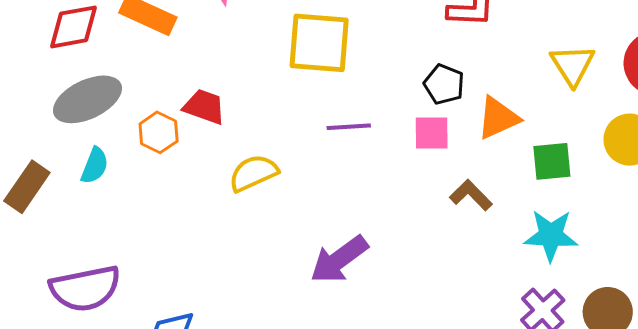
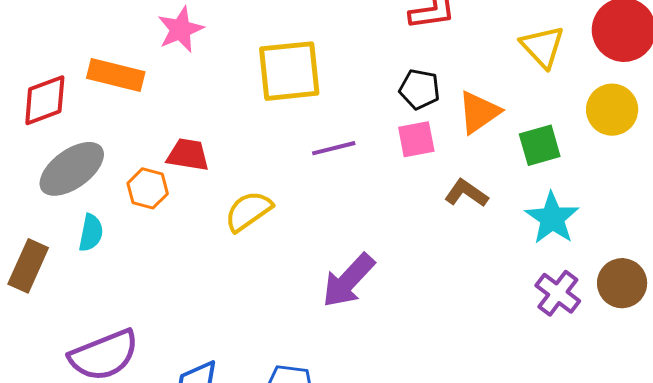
cyan star: (551, 235) -> (552, 218), turned -30

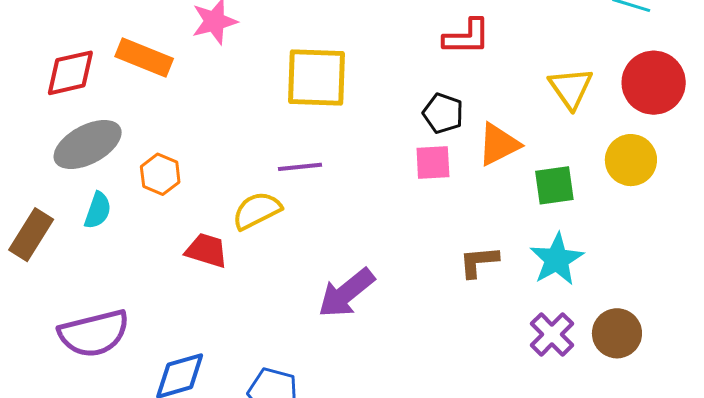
purple line: (334, 148) -> (300, 167), moved
red trapezoid: (188, 155) -> (206, 250), moved
brown L-shape: (466, 193) -> (479, 262), moved, turned -48

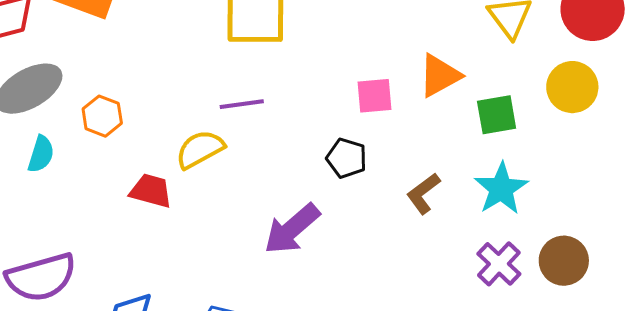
black pentagon: (443, 113) -> (347, 158), moved
brown L-shape: (479, 262) -> (423, 193), turned -30

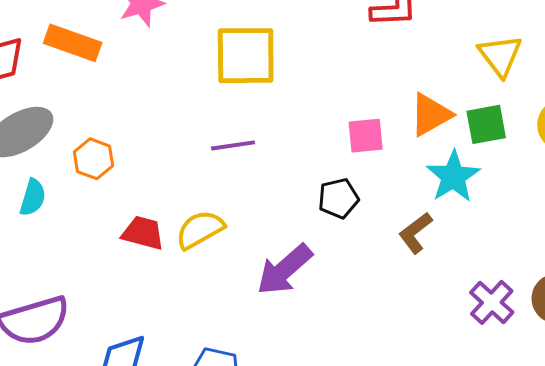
green square: (497, 115) -> (486, 124), moved
yellow semicircle: (200, 149) -> (200, 230), moved
black pentagon: (347, 158) -> (338, 198), turned -30
cyan star: (501, 189) -> (453, 176), moved

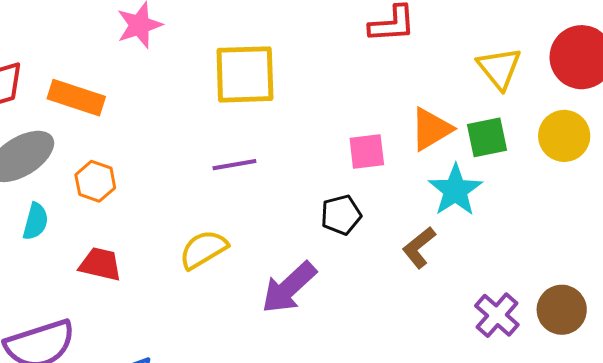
orange rectangle: (73, 43) -> (76, 98), moved
red trapezoid: (143, 233) -> (100, 264), moved

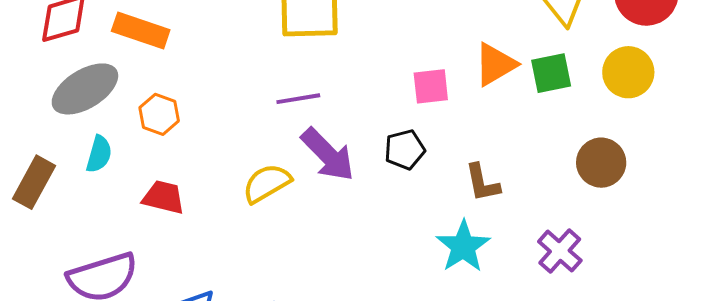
cyan star: (455, 190) -> (463, 246), moved
brown L-shape: (419, 247) -> (482, 183), turned -63
purple arrow: (289, 287) -> (328, 155), moved, turned -92
brown circle: (562, 310) -> (601, 163), moved

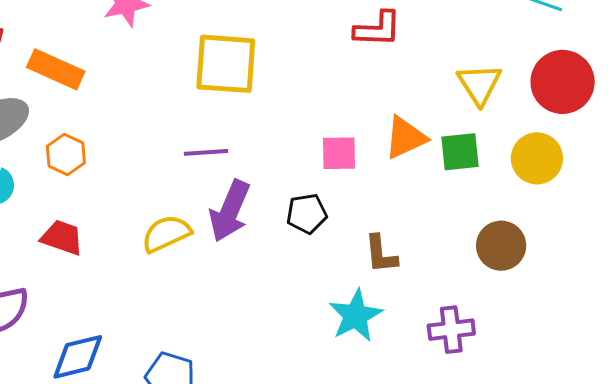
purple arrow: (328, 155) -> (230, 211), turned 62
purple cross: (560, 251) -> (451, 330), turned 36

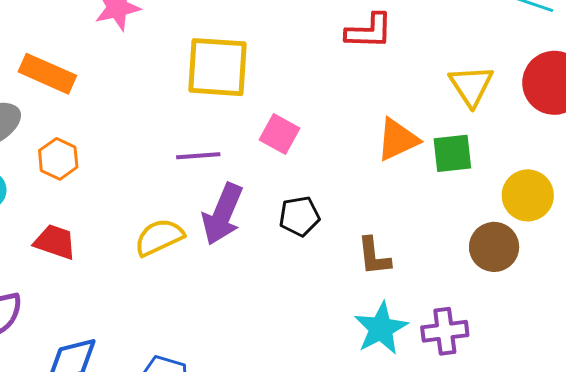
pink square: (339, 153) -> (280, 134), moved, turned 30
yellow circle: (537, 158) -> (528, 195), moved
cyan star: (356, 316) -> (381, 328), moved

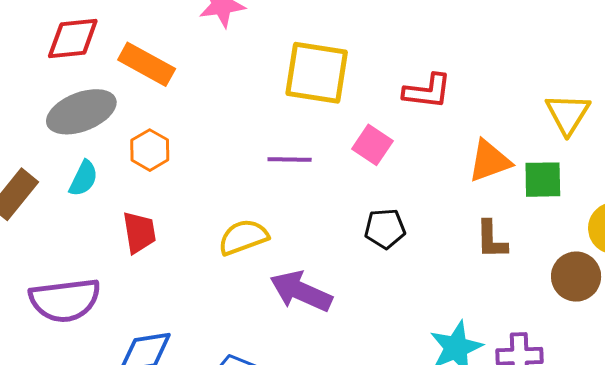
red L-shape: (369, 31) -> (427, 91), moved
purple arrow: (222, 214) -> (301, 291), moved, turned 86
red trapezoid: (55, 242) -> (139, 232), turned 57
brown L-shape: (374, 256) -> (491, 240), moved

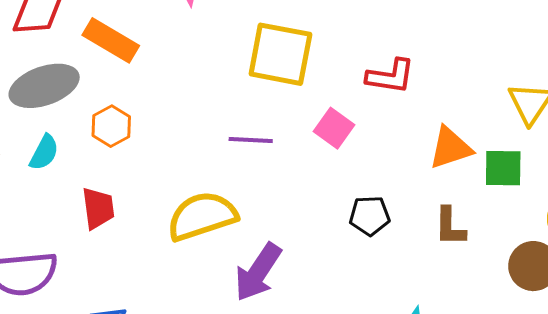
black pentagon: (385, 229) -> (370, 216), moved
yellow semicircle: (243, 237) -> (202, 216), size x1.4
purple arrow: (301, 291) -> (258, 272), turned -82

